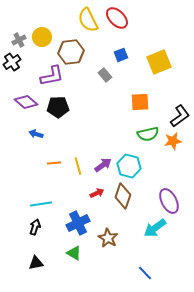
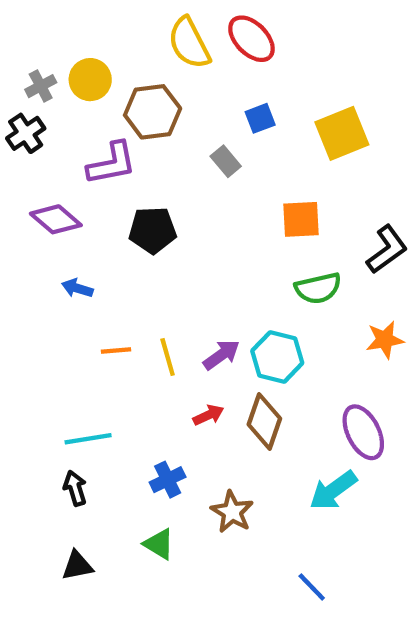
black pentagon: (58, 107) -> (153, 230), moved
orange star: (173, 141) -> (385, 340), moved
blue cross: (78, 223) -> (168, 480), size x0.7
black arrow: (35, 227) -> (75, 488), turned -35

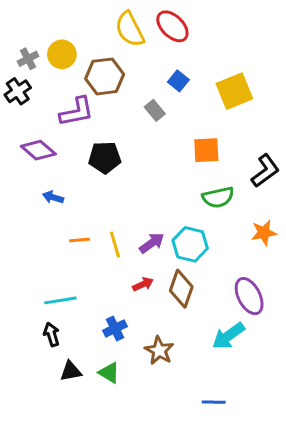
blue square: (260, 118) -> (178, 81), turned -30
black triangle: (77, 566) -> (71, 371), moved
blue line: (312, 587) -> (214, 402), turned -45

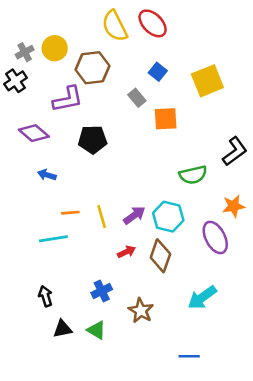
orange square: (206, 150) -> (166, 119), moved
purple ellipse: (249, 296) -> (215, 237), moved
cyan line: (60, 300) -> (53, 239), moved

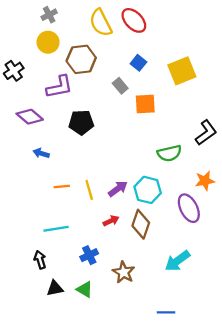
gray cross: (25, 52) -> (49, 15), moved
cyan line: (53, 239) -> (56, 229), moved

